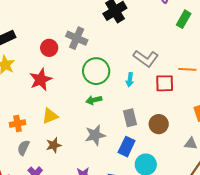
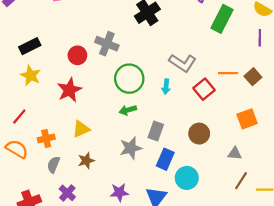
green rectangle: (184, 19) -> (222, 19), size x1.4
red square: (165, 83) -> (204, 89), turned -36
gray rectangle: (130, 118) -> (156, 131), moved, turned 36

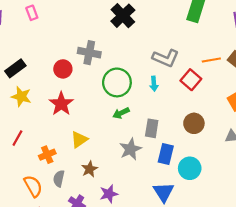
orange semicircle: (17, 149) -> (33, 186), moved, turned 40
purple star: (119, 192) -> (109, 194), moved

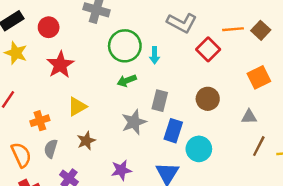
red circle: (63, 69) -> (49, 27), moved
cyan arrow: (154, 84) -> (155, 55), moved
purple star: (109, 194) -> (121, 170), moved

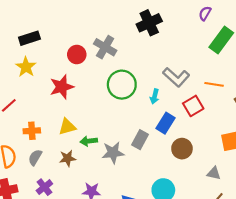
red circle: (49, 27) -> (77, 55), moved
orange line: (233, 29) -> (214, 84), moved
cyan arrow: (155, 55) -> (155, 96), moved
green arrow: (127, 81) -> (89, 141), moved
blue rectangle: (173, 131) -> (165, 123), moved

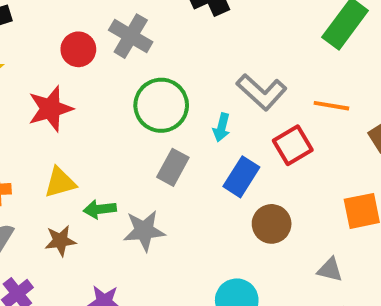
gray rectangle: (140, 140) -> (173, 167), moved

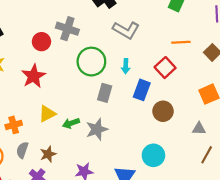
gray L-shape: (262, 92) -> (126, 30), moved
brown star: (60, 241) -> (48, 154), moved

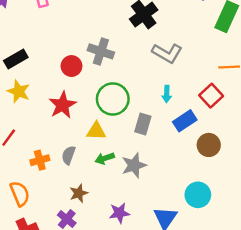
green circle: (91, 62) -> (113, 99), moved
blue rectangle: (142, 90) -> (185, 121), turned 36
yellow triangle: (47, 114) -> (96, 131), moved, turned 30
gray semicircle: (22, 150) -> (68, 155), moved

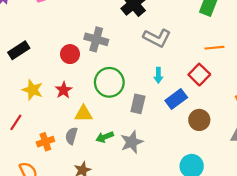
yellow star: (19, 91) -> (33, 90), moved
red star: (63, 105) -> (64, 90), size x0.7
yellow triangle: (96, 131) -> (84, 114), moved

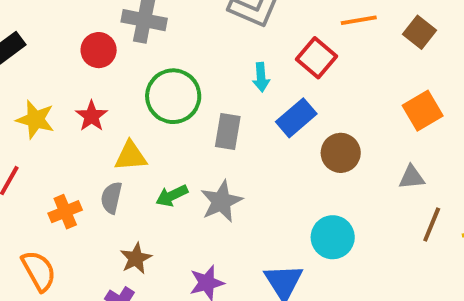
red square: (199, 75) -> (316, 58), moved

